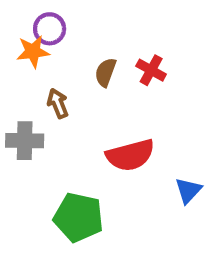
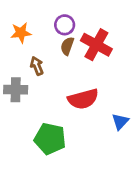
purple circle: (50, 29) -> (65, 25), moved
red cross: (151, 70) -> (96, 45), size x1.6

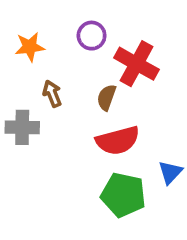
brown semicircle: (67, 46) -> (107, 97), moved
green pentagon: (50, 139) -> (123, 195), moved

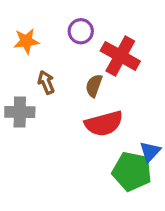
green pentagon: (123, 195) -> (132, 171), moved

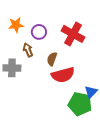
purple circle: (81, 31) -> (39, 32), moved
brown semicircle: (94, 86) -> (52, 59), moved

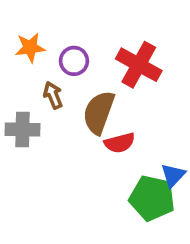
brown semicircle: (52, 59) -> (99, 112), size x1.6
red semicircle: (63, 75) -> (120, 143), size x0.7

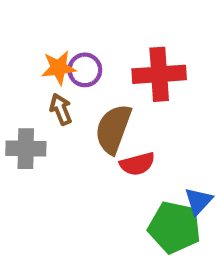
orange star: (30, 48) -> (59, 68), moved
red cross: (139, 65) -> (159, 74), turned -33

